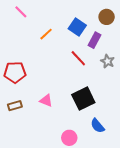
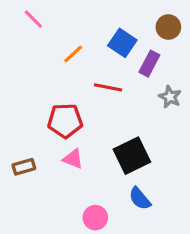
red line: (78, 58) -> (108, 87), moved, turned -36
red pentagon: (15, 72) -> (65, 121), moved
blue semicircle: (97, 126) -> (140, 199), moved
pink circle: (69, 138) -> (95, 218), moved

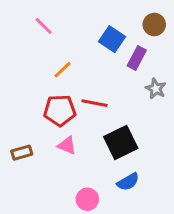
pink line: (33, 19) -> (44, 26), moved
orange line: (73, 54) -> (63, 70), moved
red line: (108, 87) -> (95, 103), moved
blue semicircle: (140, 199) -> (128, 182), turned -80

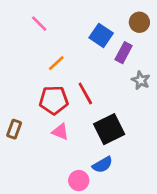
red line: (95, 103) -> (85, 93), turned 50
brown rectangle: (22, 153) -> (14, 129), moved, turned -54
blue semicircle: (128, 182) -> (102, 165), moved

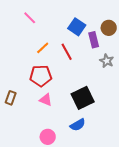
brown circle: (139, 22) -> (109, 28), moved
purple rectangle: (124, 53) -> (94, 40), turned -42
red line: (85, 93) -> (67, 52), moved
pink circle: (79, 181) -> (48, 137), moved

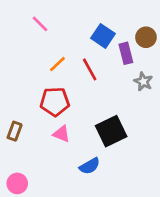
blue semicircle: (78, 125) -> (90, 166), moved
pink circle: (48, 137) -> (17, 183), moved

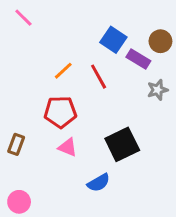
pink line: (40, 24) -> (23, 18), moved
purple rectangle: (126, 53) -> (138, 59), turned -45
gray star: (143, 82) -> (158, 90), turned 30

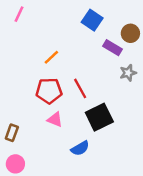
pink line: (23, 18) -> (19, 14), turned 70
blue square: (113, 40) -> (92, 20), moved
red line: (99, 77) -> (80, 88), moved
brown rectangle: (16, 144) -> (12, 133), moved

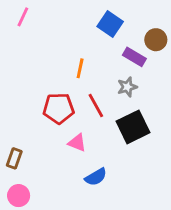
orange line: (51, 57) -> (80, 68), moved, turned -35
gray star: (128, 73) -> (127, 87), moved
black square: (99, 117) -> (133, 127), moved
pink triangle: (55, 120) -> (77, 143), moved

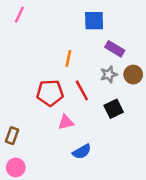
blue square: (110, 24) -> (94, 21), turned -35
brown circle: (156, 40) -> (133, 75), moved
black square: (133, 127) -> (114, 109), size x0.7
pink triangle: (77, 143) -> (66, 122), turned -35

